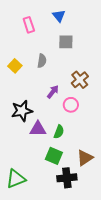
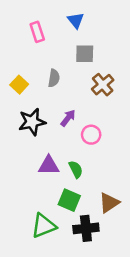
brown cross: (80, 80) -> (103, 85), moved
black star: (22, 111) -> (32, 122), moved
green semicircle: (59, 132) -> (76, 169), turned -48
green triangle: (16, 179) -> (44, 226), moved

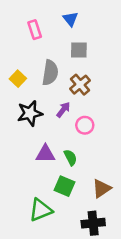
gray semicircle: (54, 78) -> (50, 73), size x1.5
brown cross: (103, 85) -> (80, 85), moved
black cross: (86, 228) -> (93, 223), moved

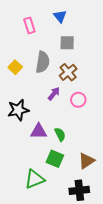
black star: (30, 113) -> (18, 110), moved
pink circle: (85, 125) -> (78, 100), moved

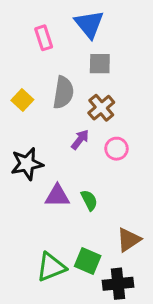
blue triangle: (60, 16) -> (89, 24), size x1.5
green square: (55, 159) -> (88, 261), moved

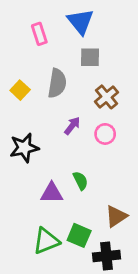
brown cross: (101, 108) -> (106, 97), moved
purple triangle: (57, 196) -> (52, 193), moved

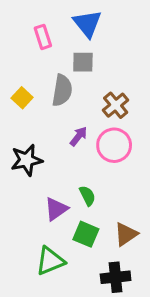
gray square: (90, 57) -> (83, 62), moved
pink circle: (105, 134) -> (114, 145), size x1.5
purple triangle: (52, 193) -> (56, 209), turned -35
green square: (79, 235) -> (86, 234), moved

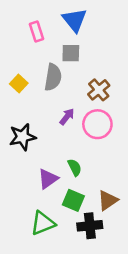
black cross: (116, 277) -> (90, 226), moved

